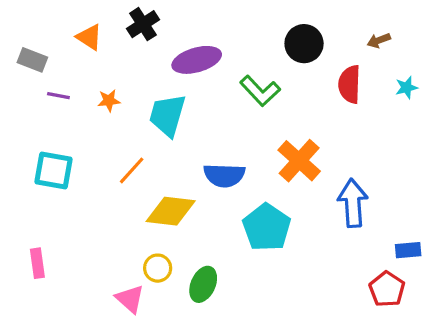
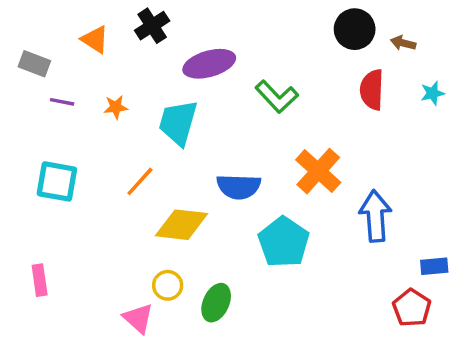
brown arrow: (379, 40) -> (403, 43), turned 35
black circle: (304, 44) -> (355, 29), moved

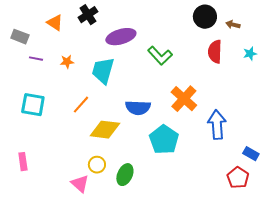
blue rectangle: (434, 266) -> (251, 154), turned 35

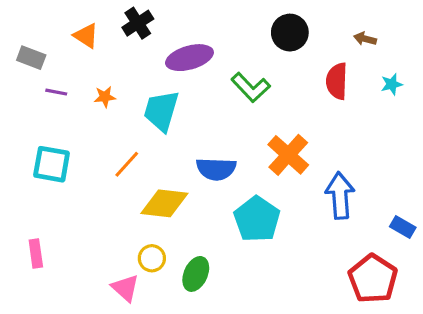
black circle: (205, 17) -> (290, 33), moved
blue rectangle: (251, 154) -> (403, 227), moved
red pentagon: (238, 178) -> (373, 279), size x1.4

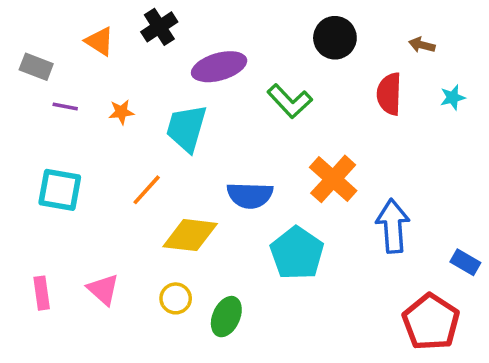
pink triangle: (125, 288) -> (103, 289), moved

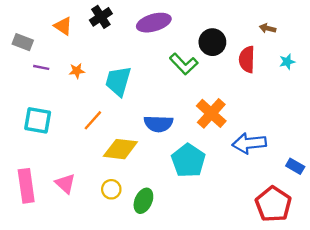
black circle: (335, 38) -> (212, 42), moved
purple ellipse: (219, 67) -> (154, 23), moved
blue arrow: (393, 226) -> (249, 143), turned -92
pink rectangle: (42, 293) -> (26, 186), size x1.6

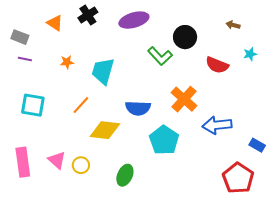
red semicircle: (247, 59) -> (217, 65), moved, turned -70
purple line: (41, 67) -> (25, 59), moved
yellow circle: (111, 189) -> (81, 165), moved

